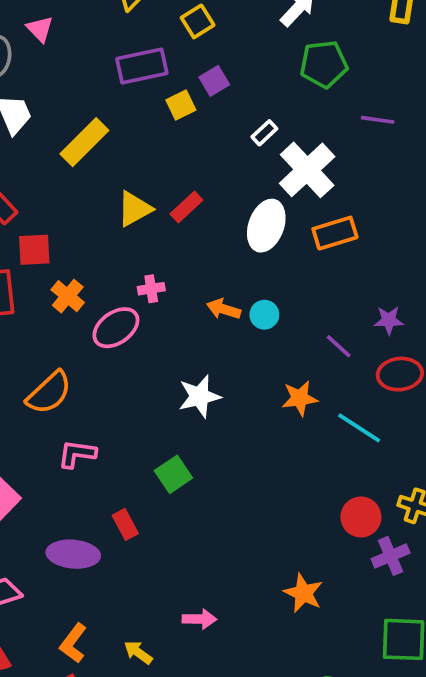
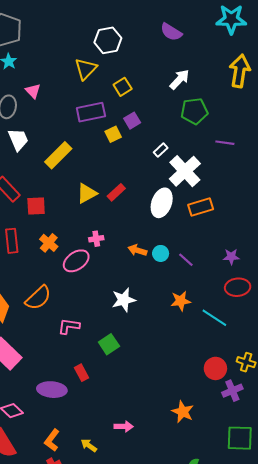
red square: (34, 250) -> (36, 206), moved
purple line: (339, 346) -> (186, 260), moved
pink L-shape: (77, 454) -> (69, 326), moved

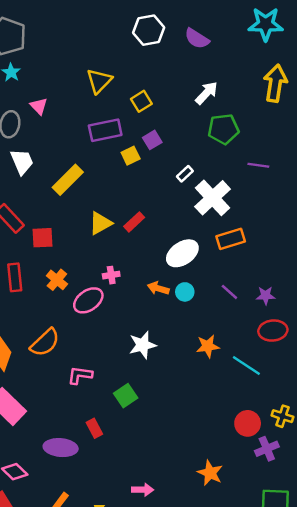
white hexagon: (108, 40) -> (149, 30), moved
white ellipse: (162, 203) -> (182, 253), moved, turned 36
purple line: (186, 260) -> (229, 292), moved

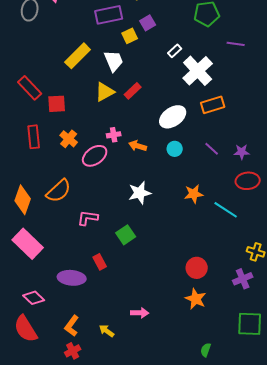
white trapezoid: (22, 162) -> (114, 61), moved
orange arrow: (158, 288) -> (138, 146), moved
red circle: (248, 423) -> (197, 268), moved

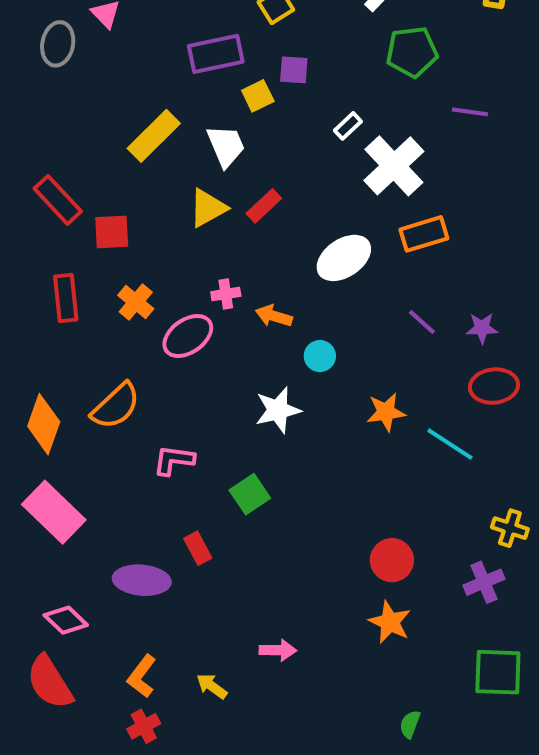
purple square: (148, 23) -> (294, 70), turned 35
cyan circle: (175, 149) -> (320, 356), moved

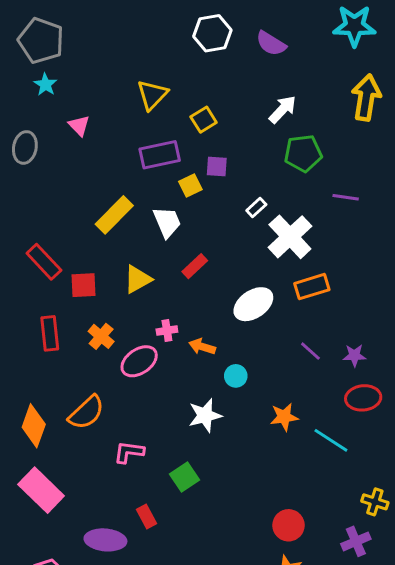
gray ellipse: (58, 44) -> (25, 147), moved
yellow triangle: (208, 208) -> (138, 279), moved

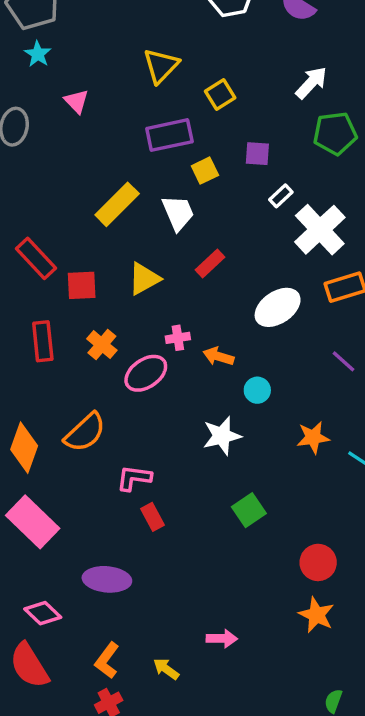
purple square: (217, 166) -> (257, 154), moved
green square: (185, 477) -> (249, 510), moved
red rectangle: (146, 517) -> (153, 517), moved

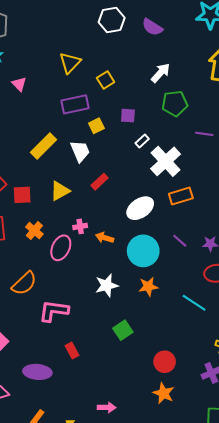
pink ellipse: (146, 373) -> (61, 248), turned -30
cyan circle: (257, 390) -> (143, 251), moved, size x2.0
orange star: (313, 437) -> (148, 286), moved
pink L-shape: (134, 478) -> (54, 311), size x1.4
red rectangle: (153, 517) -> (72, 351), moved

